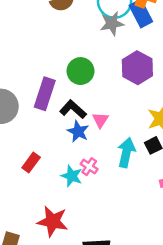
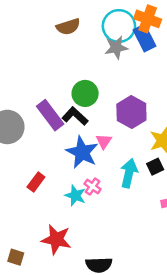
purple hexagon: (137, 68) -> (131, 112), moved
purple rectangle: (45, 94) -> (50, 115), turned -56
black L-shape: (73, 109) -> (75, 116), moved
blue star: (78, 131) -> (82, 152), size x1.5

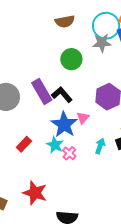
green circle: (85, 93) -> (71, 59), moved
cyan arrow: (129, 173) -> (100, 146), size x0.7
cyan star: (75, 195) -> (55, 145), moved

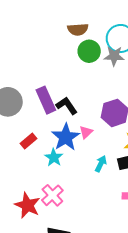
green circle: (71, 59) -> (89, 51), moved
red rectangle: (24, 144) -> (28, 141), moved
pink cross: (69, 153) -> (52, 195), moved, size x1.5

